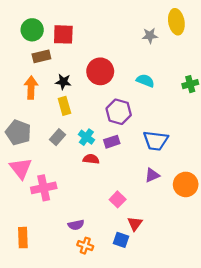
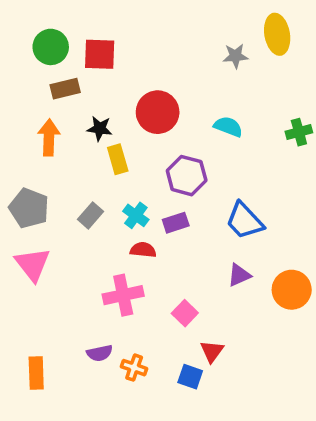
yellow rectangle: (64, 106) -> (118, 159), moved
blue trapezoid: (156, 141) -> (245, 221), turned 40
pink cross: (44, 188) -> (123, 295), moved
purple semicircle: (76, 225) -> (100, 353), moved
orange cross: (85, 246) -> (134, 368), moved

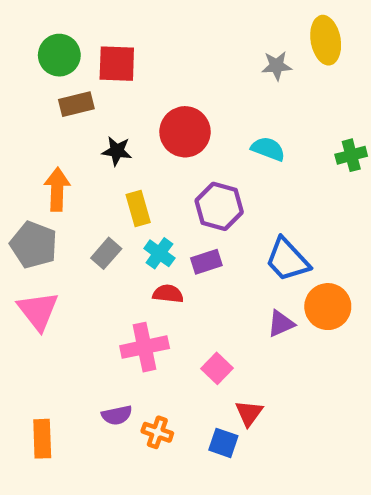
orange arrow: (49, 138) -> (57, 189), moved
yellow rectangle: (118, 159) -> (138, 209), moved
orange circle: (292, 290) -> (328, 307), moved

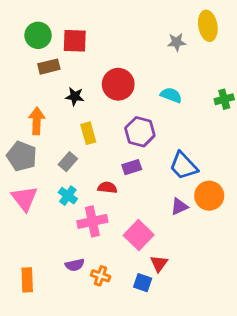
cyan cross: (159, 253) -> (68, 196), moved
pink square: (217, 368) -> (139, 235), size x1.5

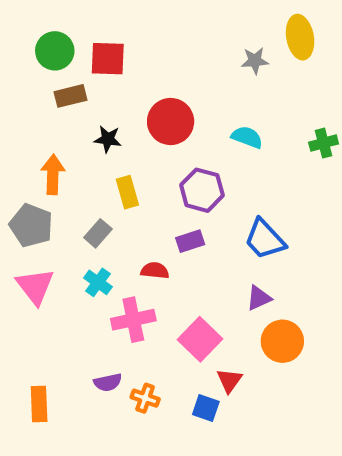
orange circle: (209, 196) -> (282, 341), moved

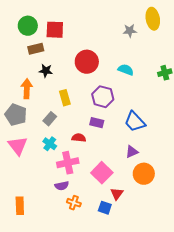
black star: (108, 139) -> (46, 71), moved
purple rectangle: (190, 241) -> (97, 123), turned 32
purple semicircle: (108, 382) -> (62, 186), moved

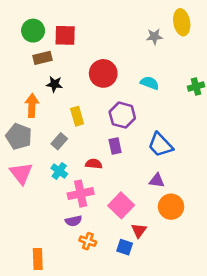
purple rectangle: (97, 123) -> (115, 146), turned 64
purple triangle: (132, 152) -> (157, 180), turned 32
orange rectangle: (20, 206) -> (38, 259), moved

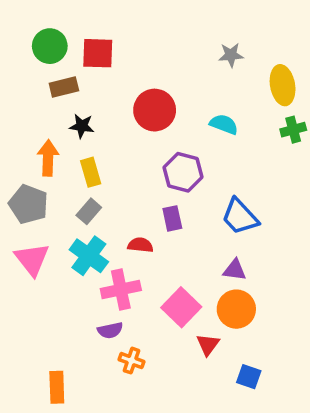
yellow ellipse: (182, 22) -> (283, 85), moved
yellow rectangle: (77, 116) -> (91, 172), moved
cyan cross: (59, 171) -> (89, 256), size x1.5
orange circle: (171, 207) -> (236, 309), moved
blue square: (125, 247) -> (249, 377), moved

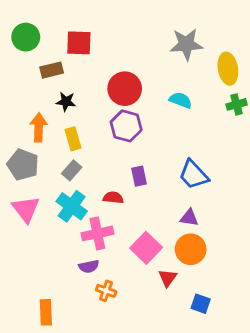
green circle: (50, 46) -> (26, 37), moved
gray star: (231, 55) -> (186, 44), size x1.6
purple hexagon: (183, 172) -> (126, 126), moved

